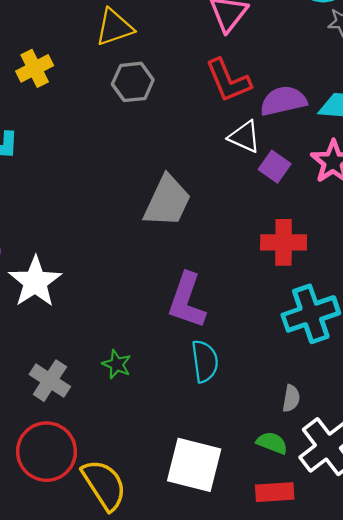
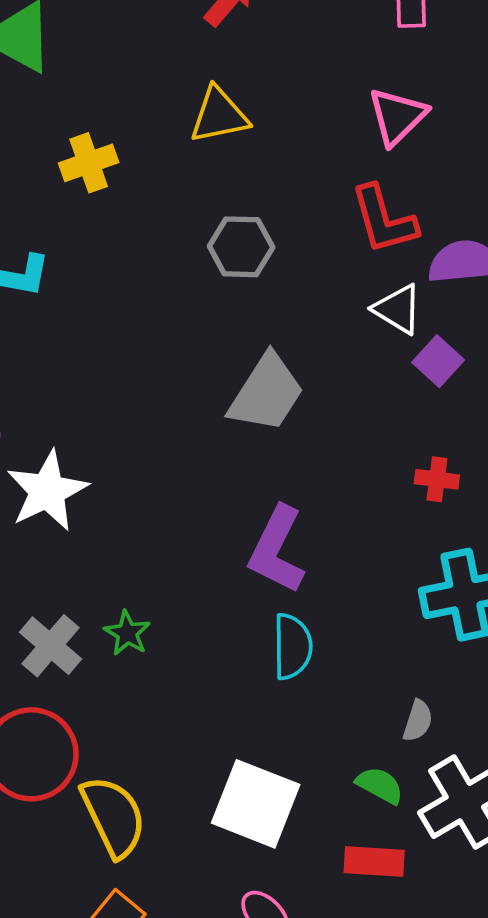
gray hexagon: (133, 82) -> (241, 247), moved
red cross: (284, 242) -> (437, 479), size x0.6
green star: (117, 364) -> (127, 633), moved

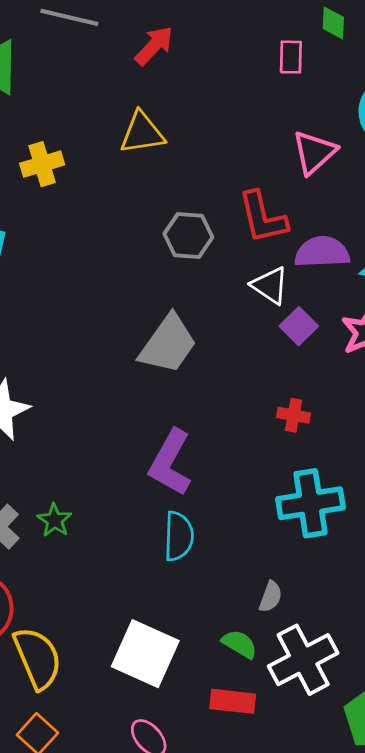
pink triangle: (397, 116) -> (314, 152), moved
gray hexagon: (241, 247) -> (188, 235), moved

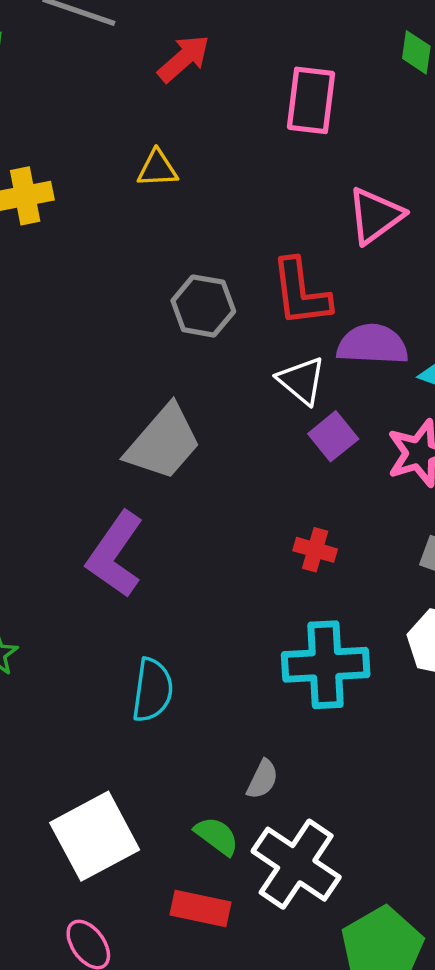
pink rectangle: (291, 57) -> (311, 100), moved, size x1.5
yellow triangle: (142, 133) -> (157, 169), size x0.7
purple L-shape: (170, 463) -> (115, 554), moved
white square: (145, 654) -> (95, 836), turned 32
white cross: (303, 660) -> (296, 864), turned -34

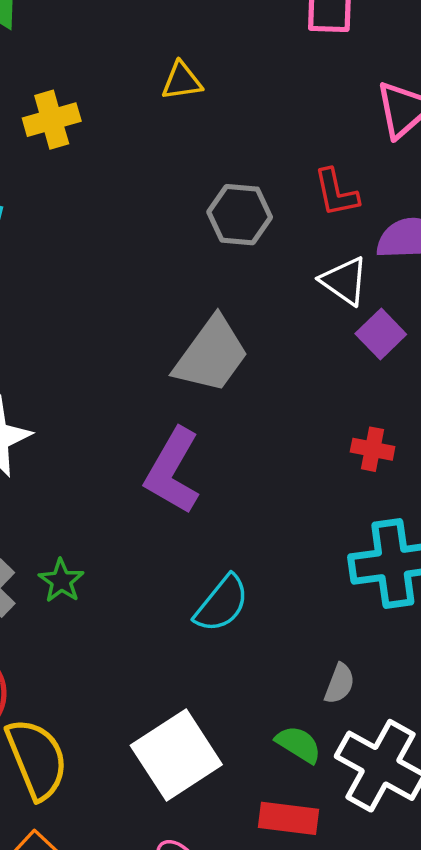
red L-shape: (301, 292) -> (336, 193), size x0.7
cyan semicircle: (152, 690) -> (222, 604), turned 36

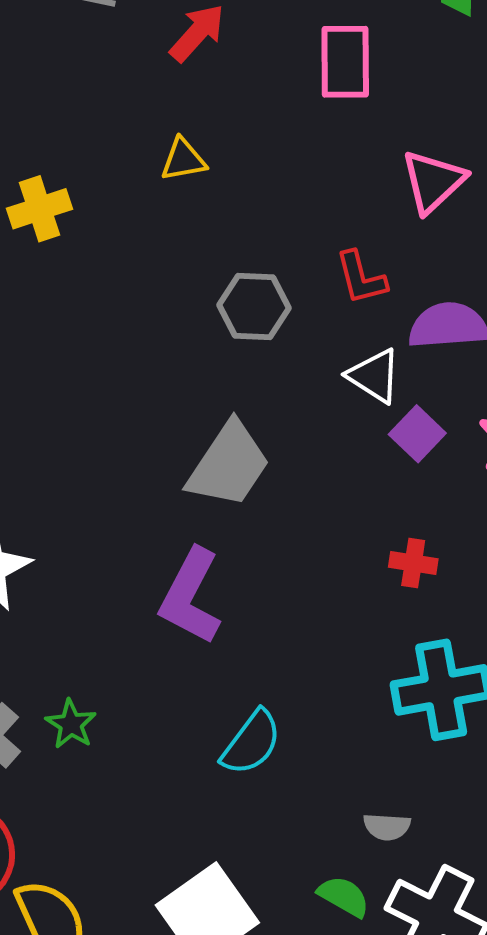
gray semicircle: (340, 684) -> (387, 827), turned 75

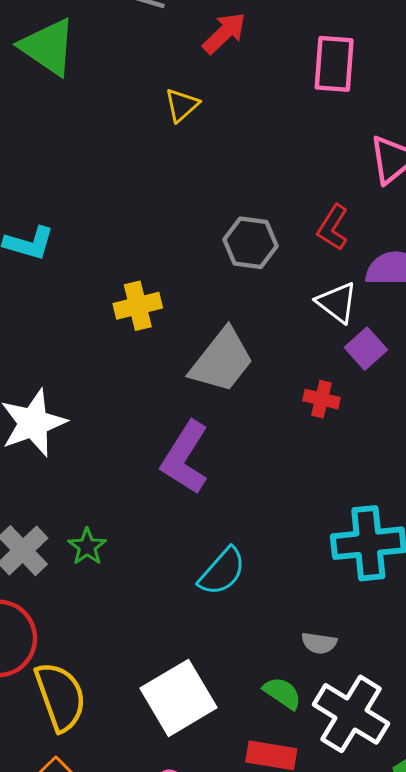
yellow triangle: (183, 160) -> (182, 105), moved, turned -36
yellow cross: (39, 209) -> (138, 306), moved
red L-shape: (361, 278) -> (333, 228), turned 42
red cross: (413, 563) -> (322, 399), moved

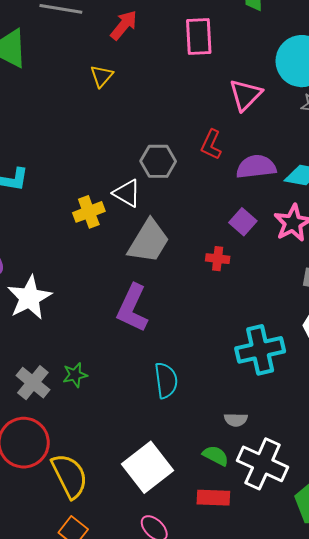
white triangle: (337, 302) -> (127, 193), moved
green star: (87, 547) -> (75, 375), turned 30
cyan semicircle: (222, 571) -> (166, 380), turned -42

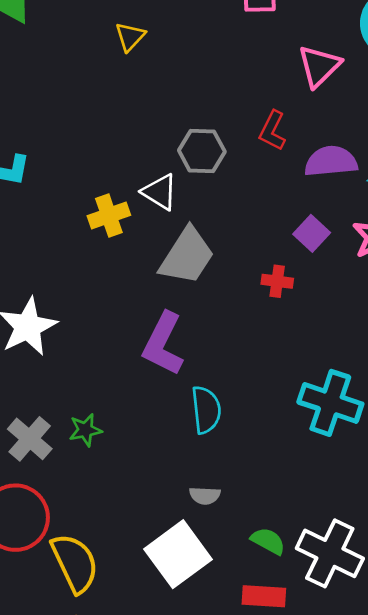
cyan cross: (260, 350) -> (330, 403), turned 30
cyan semicircle: (166, 380) -> (206, 410), moved
gray semicircle: (236, 420) -> (205, 496), moved

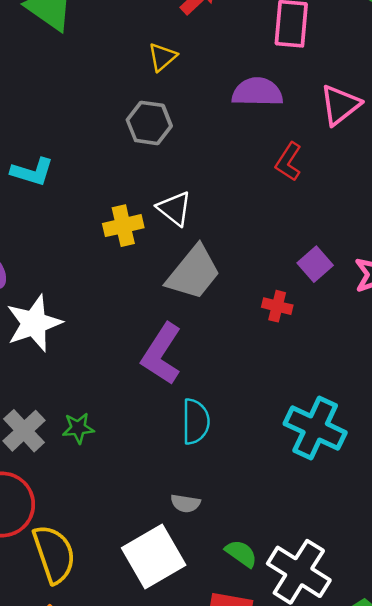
gray hexagon: (202, 151) -> (149, 123), moved
purple semicircle: (331, 161) -> (257, 92), moved

